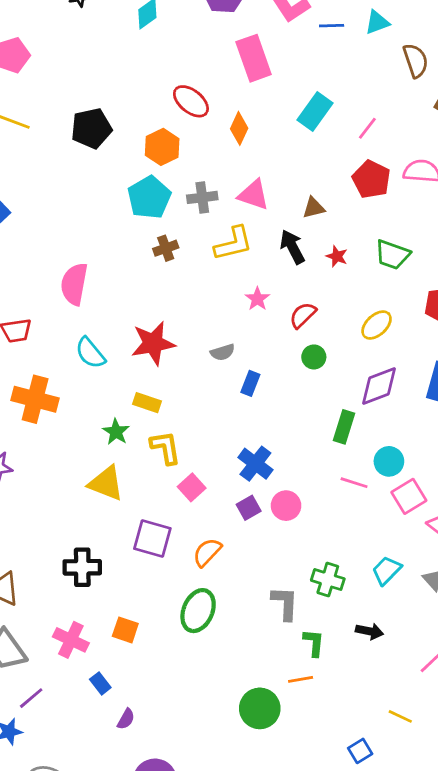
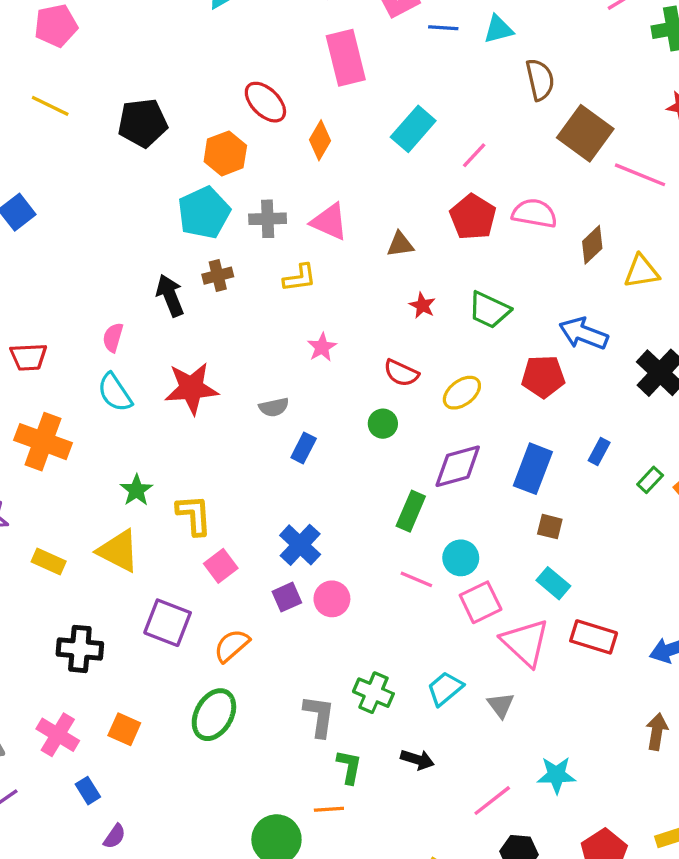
yellow L-shape: (233, 243) -> (300, 278), size x0.7
black arrow: (292, 247) -> (170, 296), moved
pink semicircle: (74, 284) -> (113, 337), moved, size x0.6
red semicircle: (303, 315) -> (401, 373), moved, turned -116
yellow rectangle: (147, 403) -> (49, 562), moved

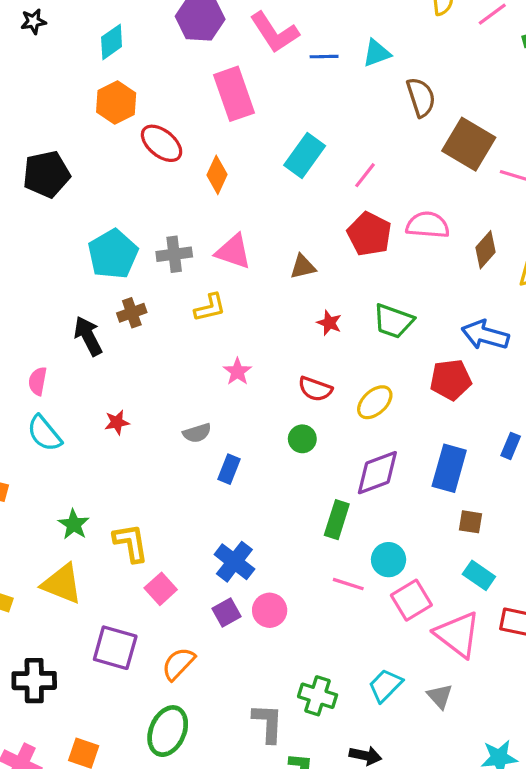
orange hexagon: (225, 153) -> (116, 103), moved
red star: (191, 388) -> (117, 422), size x0.5

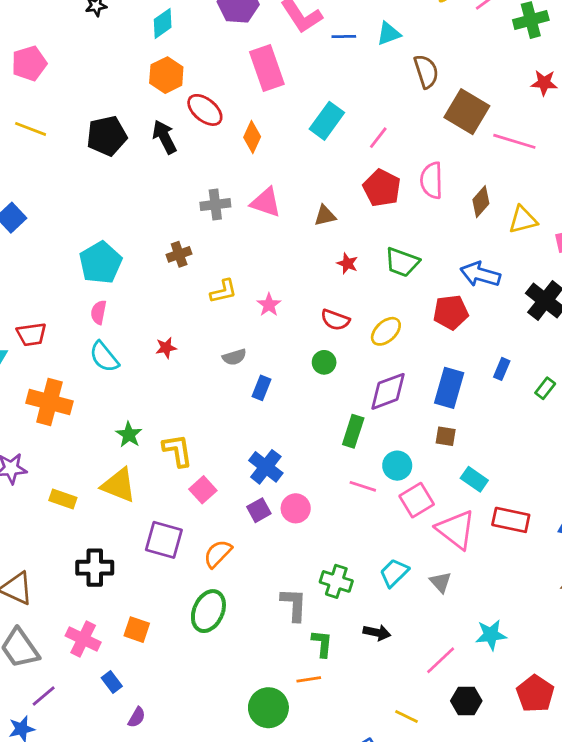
pink semicircle: (428, 225) -> (432, 180), turned -96
cyan pentagon: (113, 254) -> (101, 263), moved
yellow L-shape: (210, 308) -> (223, 291), moved
black arrow: (88, 336) -> (164, 137), moved
brown square: (471, 522) -> (446, 436), moved

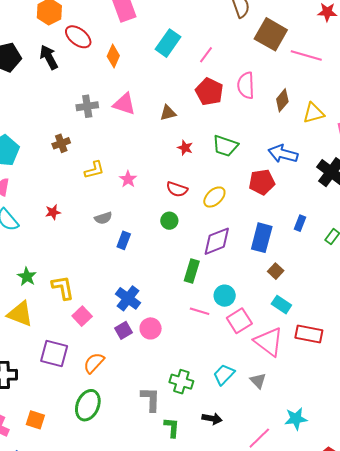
brown square: (446, 436) -> (276, 271), moved, turned 35

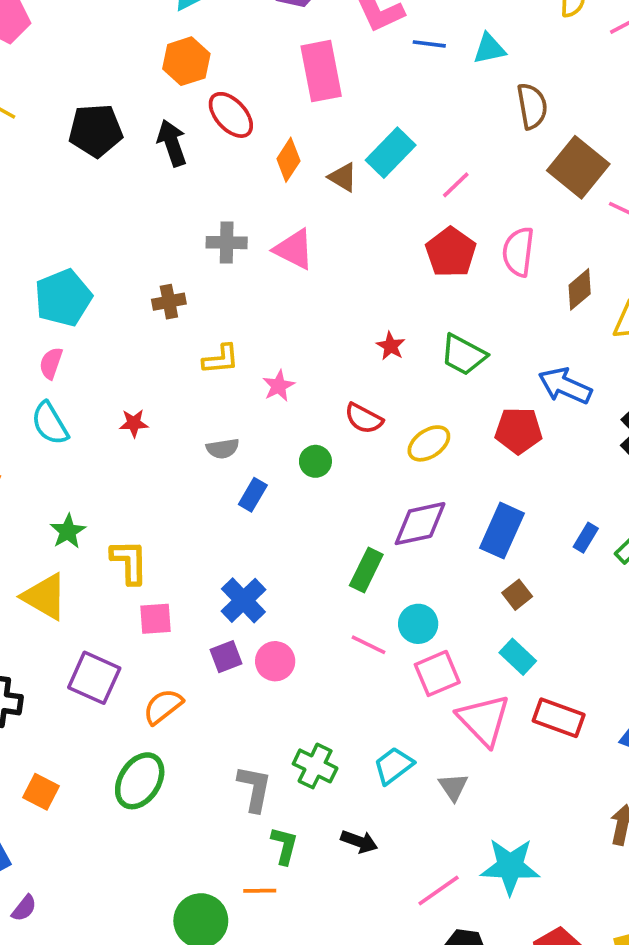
brown triangle: (168, 113) -> (343, 177), moved, turned 36
green circle: (169, 221) -> (315, 461), moved
blue rectangle: (300, 223) -> (586, 538), moved
pink square: (82, 316) -> (156, 619), turned 30
cyan star: (296, 419) -> (510, 866), size x1.4

